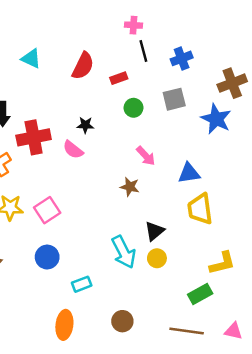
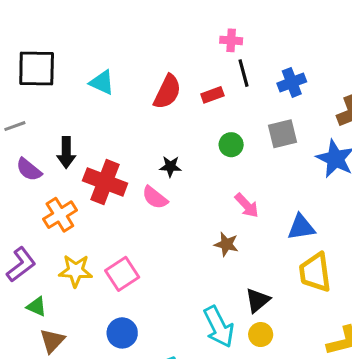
red rectangle: (119, 78) -> (212, 95), moved
red cross: (34, 137) -> (105, 182), turned 32

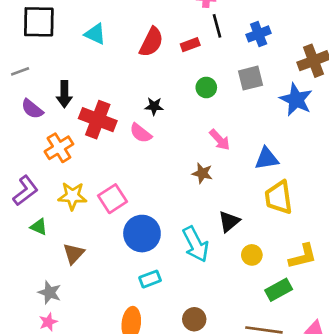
blue circle: (122, 333) -> (142, 234), moved, size x1.4
yellow circle: (261, 335) -> (252, 255), moved
brown triangle: (52, 341) -> (74, 254), moved

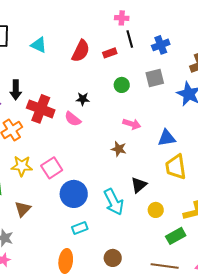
pink arrow: (220, 140) -> (132, 124), turned -30

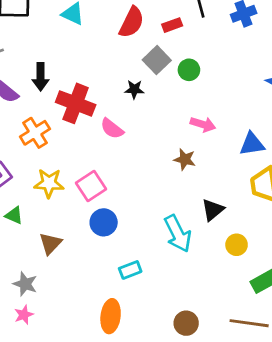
gray square: (155, 78) -> (157, 60), moved, turned -30
pink semicircle: (73, 119) -> (112, 129), moved
blue circle: (74, 194) -> (104, 222), moved, size x0.7
brown circle: (113, 258) -> (186, 323), moved

